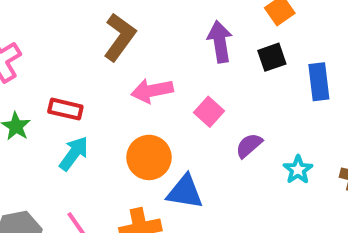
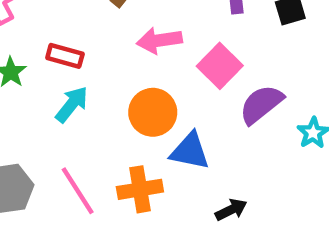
pink square: (209, 112) -> (220, 66), size x1.4
purple semicircle: (249, 145) -> (261, 104), size x1.5

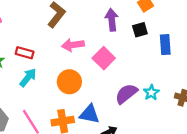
purple semicircle: (261, 104) -> (126, 94), moved
blue triangle: (190, 151) -> (89, 114), moved

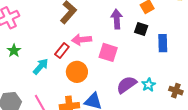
black square: (140, 30) -> (141, 29), turned 32
red rectangle: (25, 53) -> (62, 51), moved, turned -70
pink square: (104, 58) -> (108, 52), turned -30

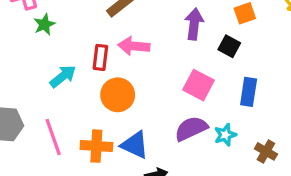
blue rectangle: (163, 43) -> (249, 92), moved
green star: (14, 51) -> (44, 24), moved
red rectangle: (62, 51) -> (100, 57), turned -42
pink square: (108, 52) -> (199, 85), moved

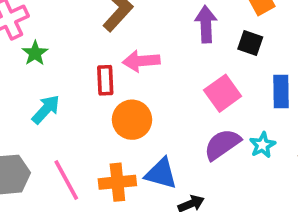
cyan arrow: (63, 76) -> (46, 109), moved
pink square: (199, 85) -> (223, 93), turned 36

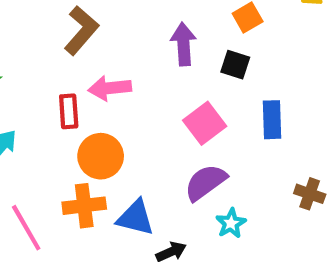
cyan star: (262, 145) -> (231, 223), moved
orange cross: (117, 182) -> (84, 206), moved

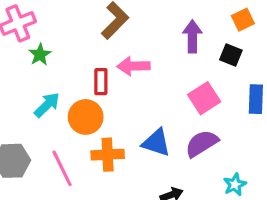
orange circle: (101, 156) -> (86, 117), moved
blue triangle: (136, 218) -> (156, 143), moved
cyan star: (231, 223) -> (235, 185), moved

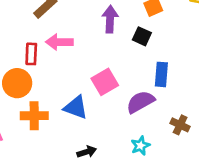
pink square: (204, 98) -> (105, 82), moved
purple semicircle: (202, 143) -> (140, 102), moved

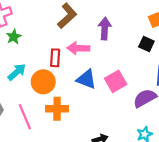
purple arrow: (110, 19) -> (105, 29), moved
blue triangle: (76, 107) -> (86, 79), moved

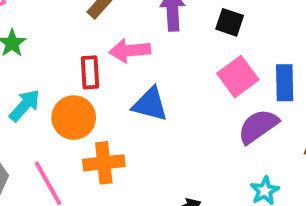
black square: (146, 44) -> (230, 22), moved
pink square: (116, 81) -> (238, 77), moved

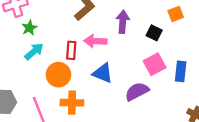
cyan arrow: (25, 105) -> (34, 51), moved
purple semicircle: (258, 126) -> (137, 91), moved

